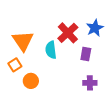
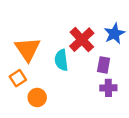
purple cross: (90, 83) -> (108, 88), moved

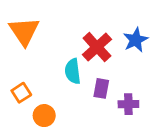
orange triangle: (28, 49) -> (24, 31), moved
purple rectangle: (104, 65) -> (101, 88), moved

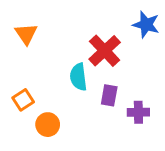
orange triangle: (24, 31) -> (26, 34), size x0.7
blue star: (136, 40) -> (146, 25), moved, turned -30

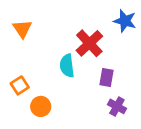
purple rectangle: (109, 95) -> (106, 78), moved
purple cross: (138, 112) -> (117, 106), moved, turned 30

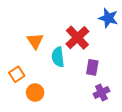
orange triangle: (22, 29) -> (35, 41), moved
purple cross: (117, 106) -> (101, 93), turned 35

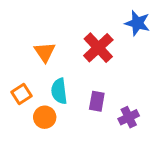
cyan semicircle: (58, 57) -> (59, 91), moved
purple rectangle: (92, 67) -> (97, 101), moved

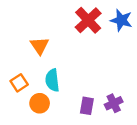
red cross: (98, 48) -> (88, 20), moved
purple rectangle: (97, 101) -> (87, 106), moved

